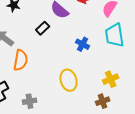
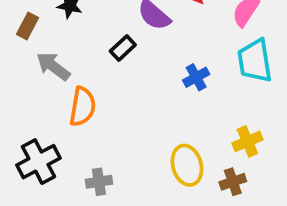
blue cross: (83, 44) -> (196, 77), turned 32
yellow ellipse: (69, 80) -> (187, 165), moved

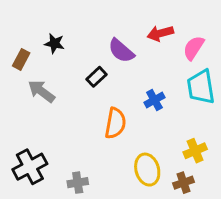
orange semicircle: (82, 107) -> (115, 123), moved

